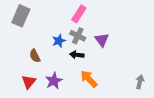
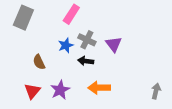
pink rectangle: (79, 14) -> (71, 14), moved
orange arrow: (89, 79) -> (99, 88), turned -48

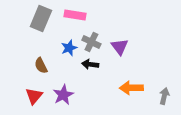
pink rectangle: (71, 14) -> (75, 15), turned 66
gray rectangle: (23, 18) -> (41, 19), moved
orange arrow: (99, 88) -> (131, 88), moved

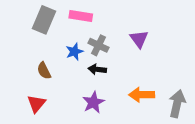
purple triangle: (120, 47) -> (139, 39), moved
purple star: (63, 95) -> (93, 102), moved
gray arrow: (164, 96) -> (177, 104), size x1.5

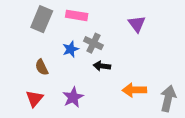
purple triangle: (139, 39) -> (137, 24), moved
black arrow: (97, 69) -> (102, 66), moved
purple star: (93, 102) -> (73, 97), moved

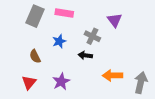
gray cross: (93, 43) -> (92, 36), moved

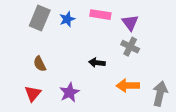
pink rectangle: (64, 13) -> (100, 15), moved
gray cross: (92, 36) -> (130, 47), moved
blue star: (59, 41) -> (67, 19), moved

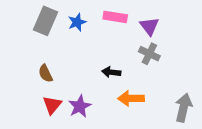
orange arrow: (128, 86) -> (131, 98), moved
red triangle: (33, 94) -> (52, 105), moved

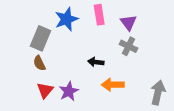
pink rectangle: (115, 17) -> (99, 15), turned 72
gray rectangle: (46, 21) -> (41, 38), moved
blue star: (77, 22) -> (66, 19), size x1.5

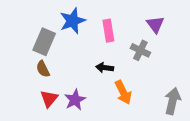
pink rectangle: (99, 15) -> (108, 31), moved
purple triangle: (129, 23) -> (155, 24), moved
orange arrow: (113, 85) -> (123, 92), turned -115

